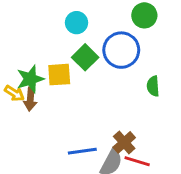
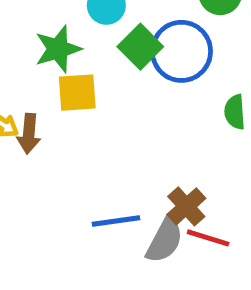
green square: (85, 57) -> (140, 47), moved
green star: (30, 79) -> (58, 49), moved

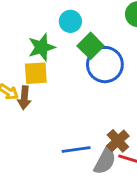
blue circle: (181, 51) -> (105, 65), moved
yellow square: (77, 93) -> (36, 73), moved

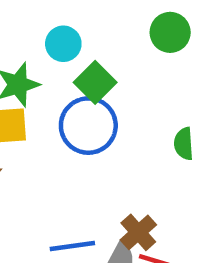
blue circle: (105, 65) -> (88, 126), moved

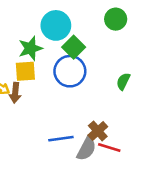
cyan circle: (63, 44) -> (56, 25), size x1.5
green semicircle: (184, 144) -> (123, 81), turned 30

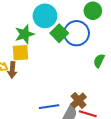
blue circle: (70, 71) -> (77, 33), moved

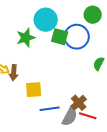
green square: (59, 33) -> (60, 37), turned -30
yellow square: (20, 53) -> (34, 90), moved

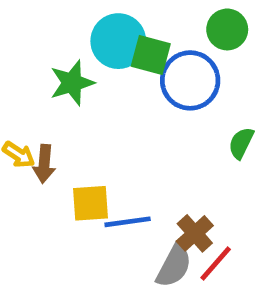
green square: (60, 37) -> (151, 55), moved
blue line: (50, 109) -> (128, 222), moved
red line: (88, 116) -> (216, 264), turned -66

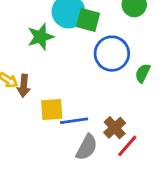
blue circle: (190, 80) -> (112, 54), moved
gray semicircle: (174, 266) -> (87, 147), moved

